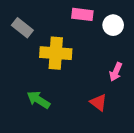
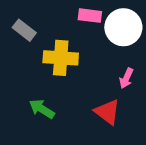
white circle: (113, 25) -> (123, 27), size x1.6
red triangle: (98, 102) -> (107, 112), size x1.4

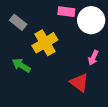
yellow cross: (61, 58) -> (45, 43), turned -35
green arrow: (42, 109) -> (21, 65), moved

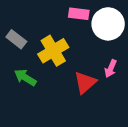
gray rectangle: (18, 22) -> (16, 39), moved
red triangle: (79, 82) -> (85, 83), moved, turned 42

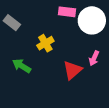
gray rectangle: (16, 39) -> (12, 23), moved
yellow cross: (53, 51) -> (45, 43), size x0.7

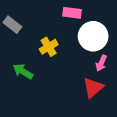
white circle: (92, 20) -> (93, 36), moved
red triangle: (72, 70) -> (93, 88), moved

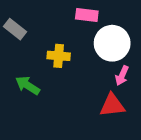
yellow cross: (49, 47) -> (59, 56), turned 36
red triangle: (93, 88) -> (112, 105), turned 35

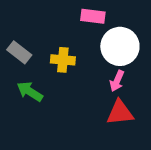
gray rectangle: (15, 29) -> (19, 52), moved
pink arrow: (122, 76) -> (117, 81), moved

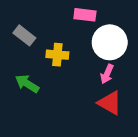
gray rectangle: (19, 52) -> (24, 35), moved
red triangle: (120, 113) -> (110, 103), turned 36

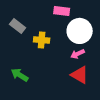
pink arrow: (107, 74) -> (78, 54), turned 40
green arrow: (27, 84) -> (20, 75), moved

